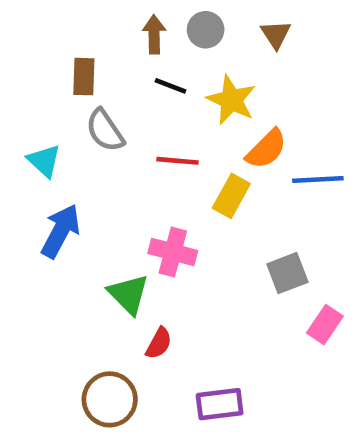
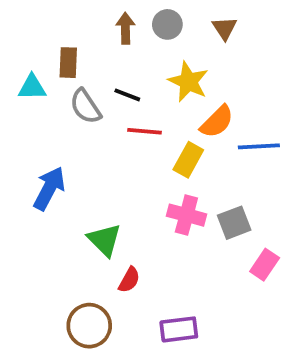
black line: (170, 86) -> (127, 95), moved
cyan triangle: (44, 161) -> (32, 87), moved, turned -44
pink cross: (173, 252) -> (186, 215), moved

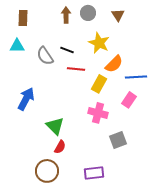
brown rectangle: (68, 63) -> (23, 18), moved
gray square: (234, 223) -> (118, 140), moved
pink rectangle: (265, 265) -> (129, 100), moved
red semicircle: (129, 280) -> (60, 147), moved

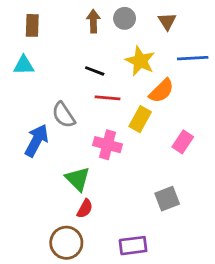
gray semicircle: (45, 56) -> (63, 115), moved
blue line: (136, 77) -> (193, 58), moved
pink cross: (98, 113) -> (108, 145), moved

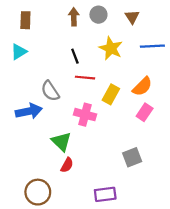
cyan triangle: (24, 65) -> (19, 52), turned -30
black line: (95, 71) -> (75, 56), turned 48
orange semicircle: (161, 91) -> (142, 86), moved
blue arrow: (36, 140) -> (29, 111), turned 50
brown circle: (66, 243) -> (38, 192), moved

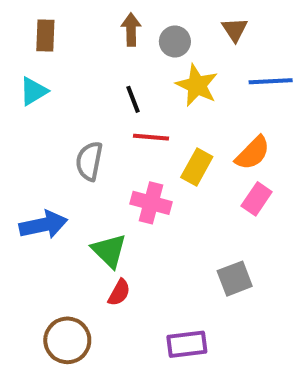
gray circle: (98, 15) -> (175, 41), moved
gray semicircle: (50, 91) -> (89, 161), turned 45
blue arrow: (29, 111) -> (43, 225), moved

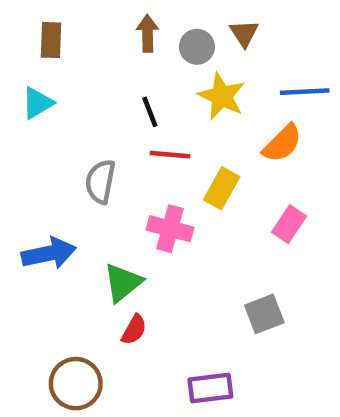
brown triangle: (235, 30) -> (244, 33), moved
orange semicircle: (253, 153) -> (282, 143), moved
green triangle: (109, 251) -> (123, 283), turned 36

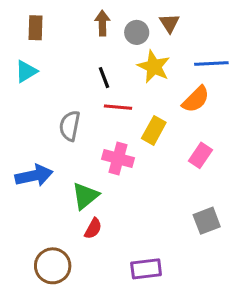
gray square: (264, 314) -> (207, 221), moved

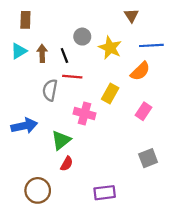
brown arrow: (102, 23) -> (42, 53), moved
brown triangle: (169, 23) -> (131, 15), moved
gray circle: (137, 32) -> (82, 37), moved
black line: (104, 78) -> (64, 56), moved
red line: (118, 107) -> (72, 77), moved

